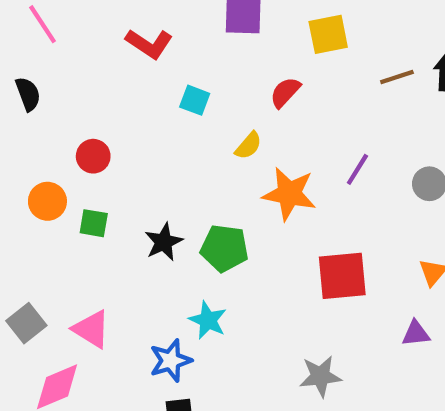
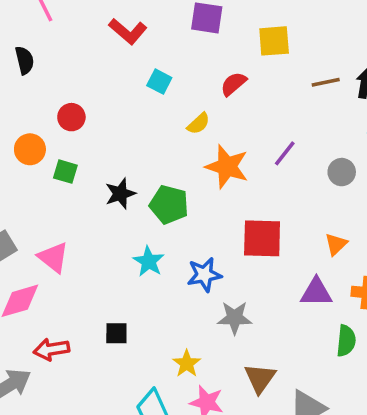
purple triangle: (416, 333) -> (316, 292), size x1.4
blue star: (171, 361) -> (204, 275), moved

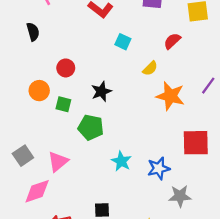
black star: (120, 194) -> (101, 91), moved
green pentagon: (169, 205) -> (91, 127), moved
pink triangle: (53, 257) -> (58, 162), turned 45

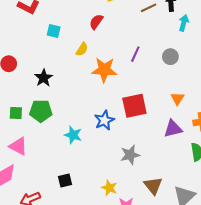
green square: (63, 104) -> (16, 113), moved
pink triangle: (58, 162) -> (18, 146), turned -42
blue star: (159, 168) -> (104, 120), moved

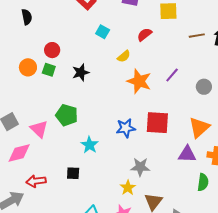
orange triangle: (177, 99) -> (199, 127), size x1.6
green pentagon: (41, 111) -> (67, 115), moved
green square: (16, 113) -> (49, 70), moved
cyan star: (73, 135) -> (89, 145), moved
yellow star: (109, 188) -> (128, 188), moved

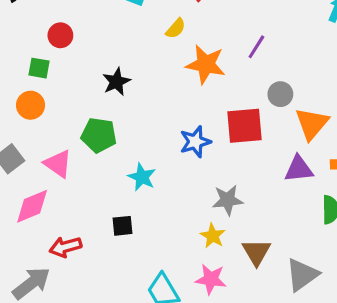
orange circle: (28, 67) -> (31, 105), moved
green square: (49, 70) -> (39, 68), moved
black star: (81, 72) -> (116, 82), moved
gray circle: (204, 87) -> (280, 94), moved

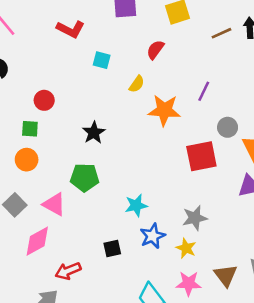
blue star: (195, 142) -> (153, 236), moved
cyan star: (142, 177) -> (136, 205), moved, turned -30
brown triangle: (256, 252) -> (226, 275), moved

